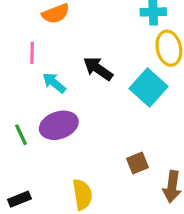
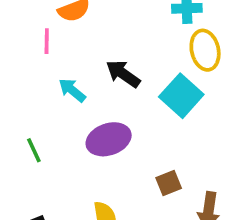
pink line: (32, 53) -> (47, 41), moved
purple ellipse: (59, 125) -> (109, 139), moved

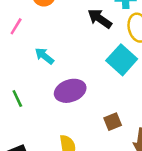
pink line: (47, 41) -> (16, 26), moved, turned 30
black arrow: (123, 74) -> (100, 19), moved

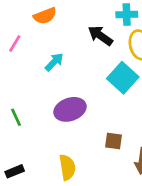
cyan arrow: (44, 56) -> (54, 62), moved, turned 96
brown square: (113, 122) -> (114, 141), turned 30

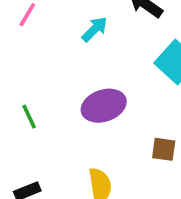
cyan arrow: (54, 62) -> (95, 29), moved

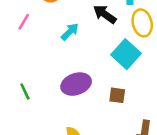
brown square: (164, 149) -> (117, 95), moved

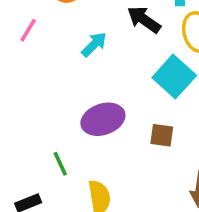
green line: (25, 92) -> (60, 164), moved

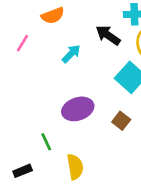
brown square: (162, 135) -> (121, 121), turned 30

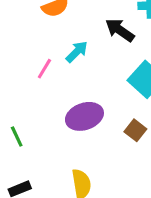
pink line: (23, 43) -> (44, 69), moved
green line: (46, 142) -> (17, 136), moved

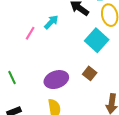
purple ellipse: (84, 116) -> (56, 80), moved

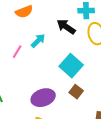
cyan square: (97, 40) -> (71, 66), moved

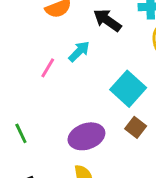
black arrow: (66, 27) -> (107, 20), moved

